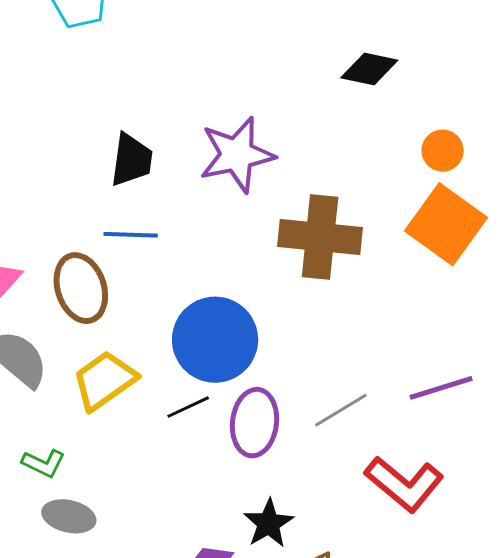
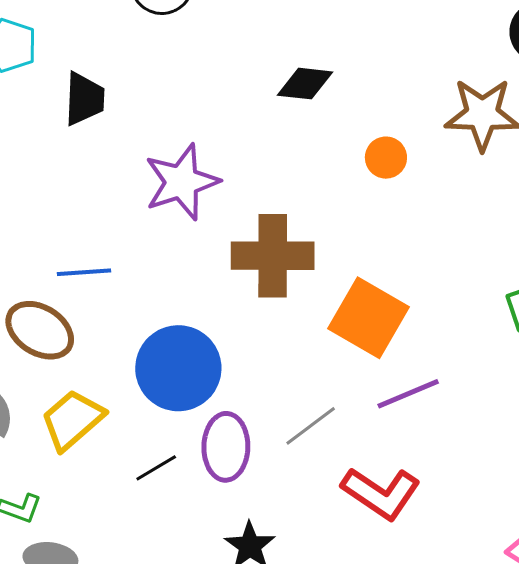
black trapezoid: (131, 160) -> (84, 99), moved
orange square: (446, 224) -> (368, 318), moved
brown ellipse: (81, 288) -> (40, 330), turned -34
black line: (188, 407) -> (156, 468), moved

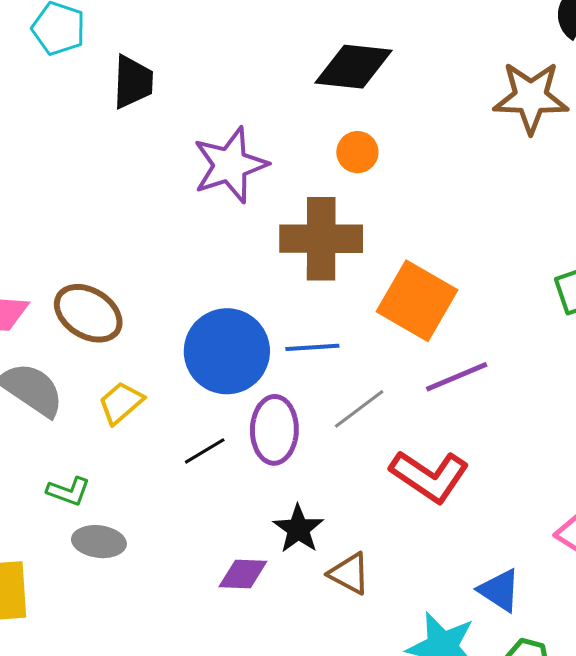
black diamond: (305, 84) -> (354, 67), size x1.4
orange circle: (386, 158) -> (357, 152), moved
blue line: (84, 272) -> (312, 347), moved
yellow trapezoid: (72, 420) -> (121, 403), size x0.7

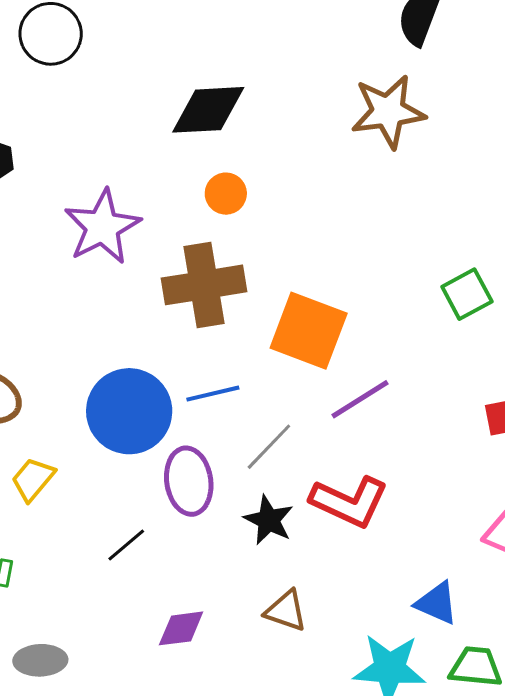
black line: (205, 451) -> (126, 545), moved
black star: (298, 529) -> (269, 520), moved
gray ellipse: (99, 542) -> (40, 660), moved

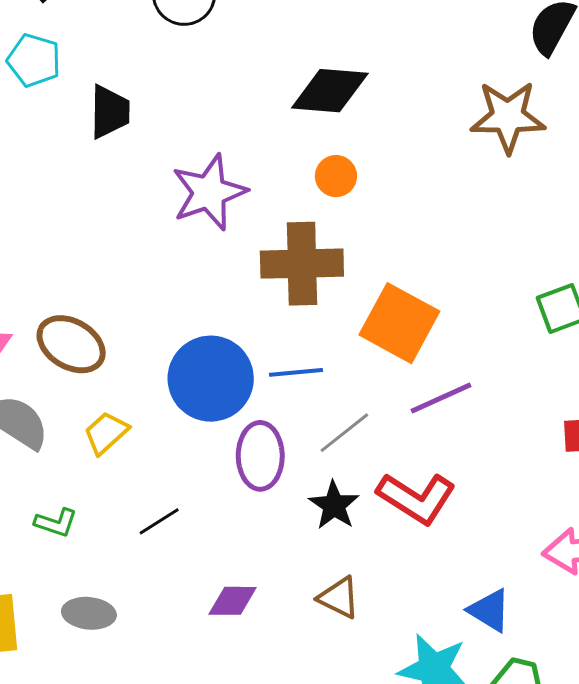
black line: (126, 545) -> (159, 521), moved

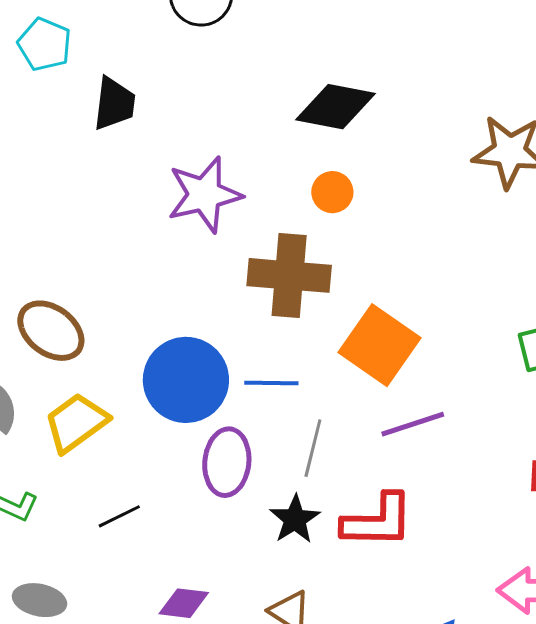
yellow trapezoid: (106, 433) -> (76, 423), size x1.4
gray line: (344, 433) -> (313, 448), turned -44
red L-shape: (416, 498) -> (378, 521), turned -38

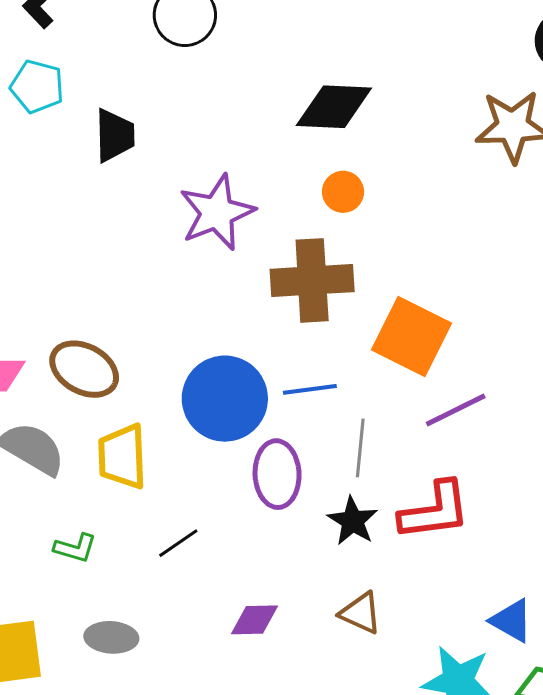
yellow trapezoid: (76, 423) -> (122, 456), turned -48

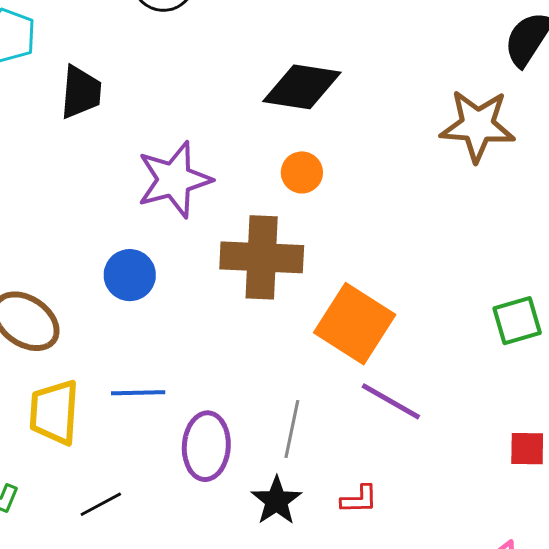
blue line: (310, 389) -> (138, 393), moved
blue circle: (225, 399) -> (130, 275), moved, size x0.6
purple line: (456, 410) -> (391, 401), turned 50
red L-shape: (435, 511) -> (359, 499), size x0.5

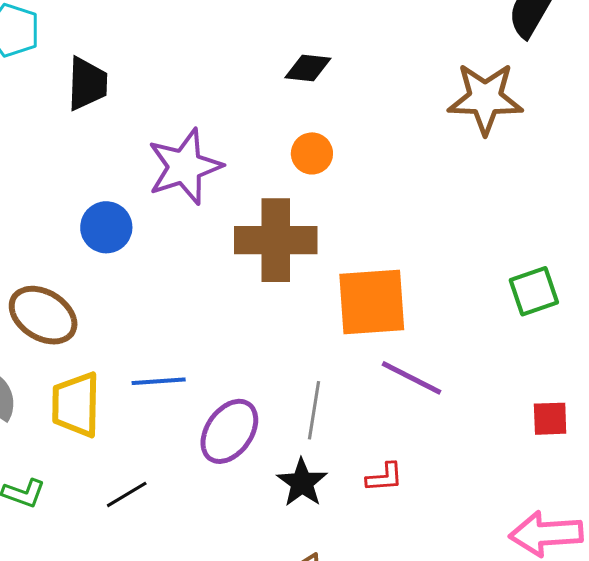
black diamond: (302, 87) -> (308, 68), size x0.6
blue circle: (130, 275) -> (106, 227), moved
orange square: (355, 324) -> (372, 302), turned -34
purple ellipse: (206, 446) -> (229, 431), turned 34

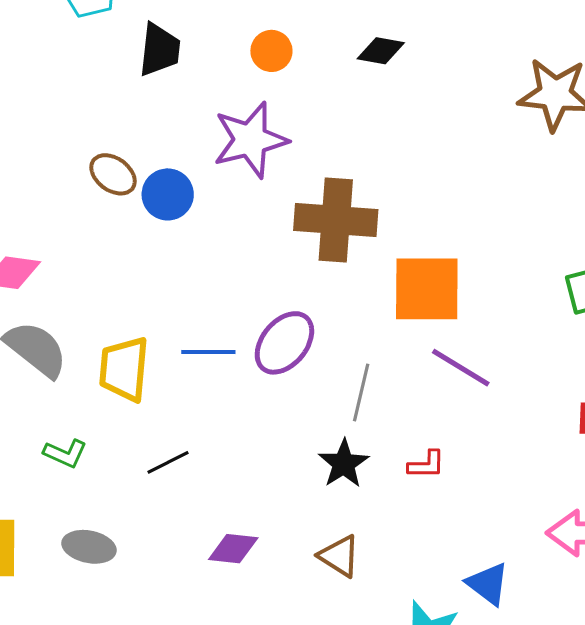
orange circle: (312, 153) -> (271, 51), moved
brown ellipse: (43, 315) -> (113, 174), moved, size x0.7
purple ellipse: (229, 431) -> (284, 343), moved

